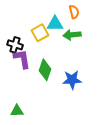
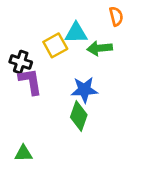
orange semicircle: (74, 12) -> (116, 16), moved
green diamond: (45, 70) -> (79, 116), moved
blue star: (72, 80) -> (84, 90), moved

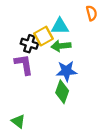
green arrow: (100, 48) -> (61, 46), moved
black cross: (21, 62) -> (29, 44), moved
green triangle: (23, 153) -> (18, 121), turned 40

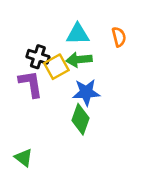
orange semicircle: (92, 13) -> (119, 37), moved
yellow square: (43, 36) -> (56, 67), moved

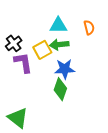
black cross: (38, 57) -> (14, 43), moved, turned 35
green triangle: (24, 158) -> (18, 118), size x1.5

